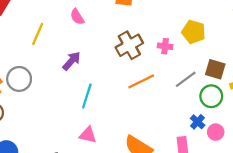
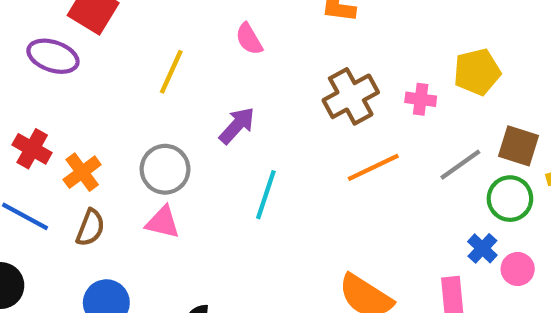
yellow pentagon: (194, 32) -> (477, 72), turned -30
gray circle: (19, 79) -> (165, 169), moved
pink triangle: (88, 135) -> (163, 222), moved

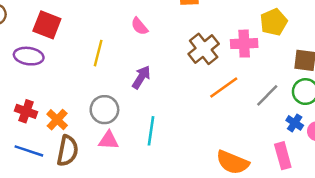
pink cross: (421, 99) -> (244, 44), size x1.5
gray line: (460, 165) -> (267, 95), moved
cyan line: (266, 195) -> (151, 131), moved
brown semicircle: (90, 228) -> (67, 151), size x1.4

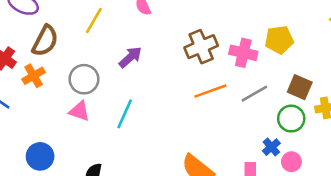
gray line: (267, 95) -> (254, 94), moved
brown semicircle: (67, 151) -> (45, 41), moved

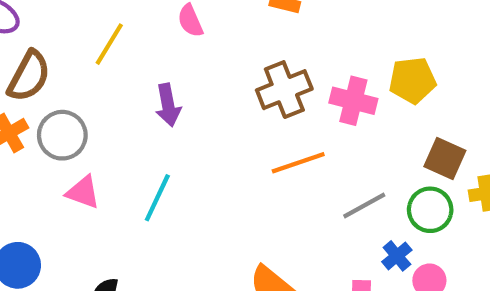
purple arrow: (130, 57) -> (168, 105), turned 120
gray circle: (84, 79) -> (62, 135), moved
gray line: (254, 94) -> (364, 206), moved

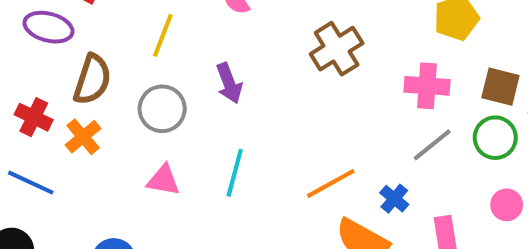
pink cross: (353, 101) -> (427, 86), moved
gray circle: (62, 135) -> (162, 109), moved
orange line: (298, 163) -> (331, 183), moved
blue cross: (397, 256) -> (394, 199), moved

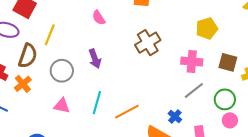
yellow line: (163, 35) -> (50, 35), moved
green circle: (495, 138) -> (225, 99), moved
orange line: (331, 183) -> (127, 112), moved

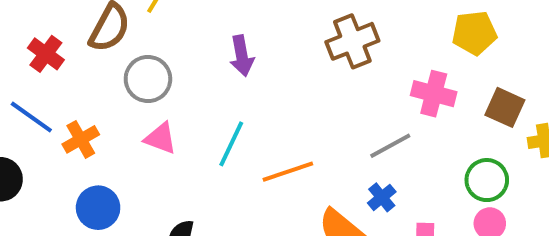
gray circle: (62, 71) -> (148, 79), moved
orange cross: (23, 84) -> (81, 139), moved
gray line: (194, 90) -> (390, 146), moved

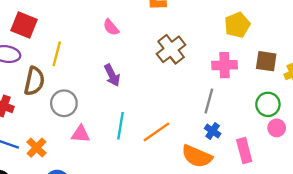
gray line: (390, 146) -> (209, 101), turned -30

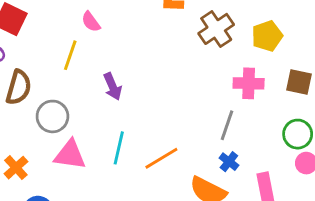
pink semicircle: (111, 27) -> (91, 22), moved
brown cross: (171, 49) -> (216, 29), moved
yellow line: (57, 54) -> (70, 55), moved
pink triangle: (81, 134) -> (70, 155), size x1.4

